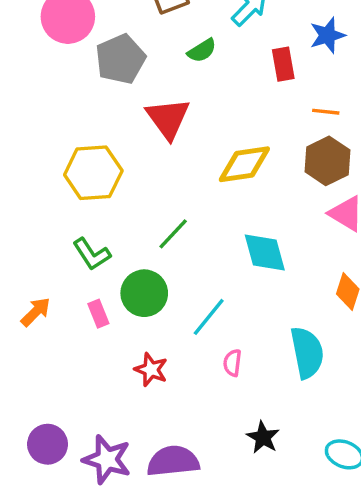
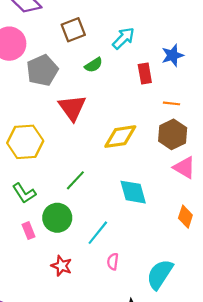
cyan semicircle: (307, 353) -> (160, 274), moved, turned -136

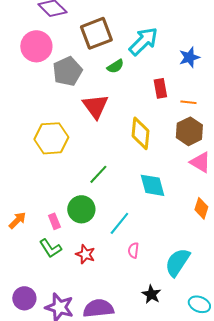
brown square: (73, 30) -> (96, 33), size x1.4
cyan arrow: (123, 38) -> (143, 41), size x1.4
red rectangle: (145, 74) -> (160, 88), moved
yellow diamond: (120, 137) -> (140, 133), turned -76
green L-shape: (24, 193) -> (50, 248), moved

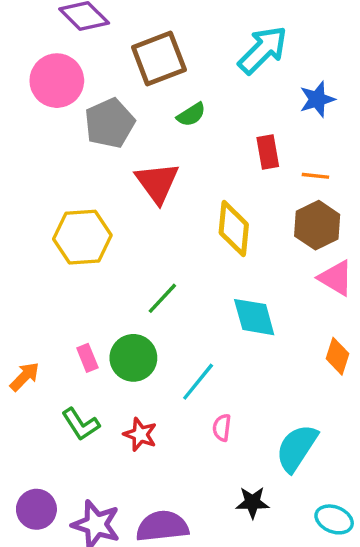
cyan arrow: (143, 41) -> (263, 50), moved
pink rectangle: (54, 221) -> (87, 358), moved
black star: (151, 294) -> (252, 502), turned -30

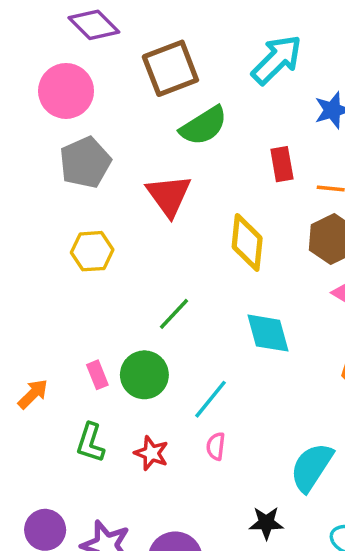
green semicircle: (191, 115) -> (204, 126), size x1.6
gray pentagon: (110, 123) -> (85, 162), moved
yellow hexagon: (82, 237) -> (92, 251), size x0.7
green L-shape: (81, 424) -> (90, 443), turned 51
pink semicircle: (222, 428) -> (216, 446), moved

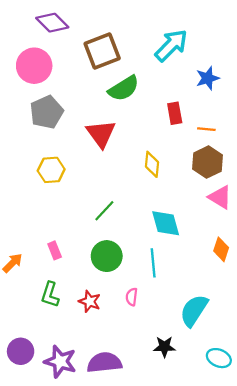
yellow diamond: (247, 242) -> (152, 164), size x0.7
green circle: (144, 375) -> (107, 256), moved
cyan line: (211, 399) -> (153, 263), moved, turned -44

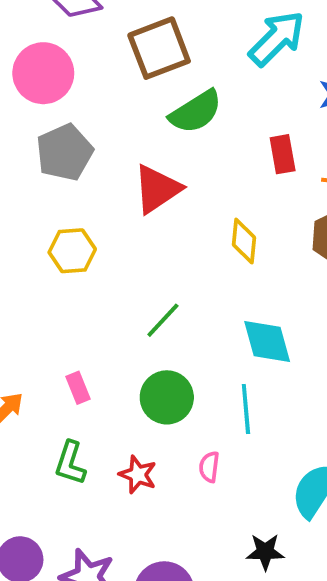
red triangle: (101, 134) -> (157, 189), turned 32

